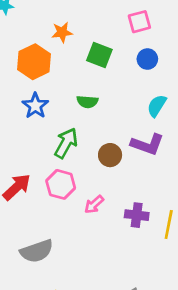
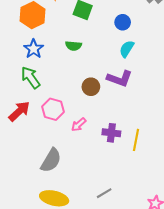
blue circle: (147, 59) -> (123, 22), moved
green arrow: (66, 143) -> (31, 78), moved, turned -65
gray semicircle: (37, 251) -> (51, 160), moved, turned -40

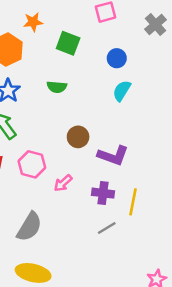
purple L-shape: (120, 79) -> (113, 156), moved
gray line: (104, 193) -> (107, 228), moved

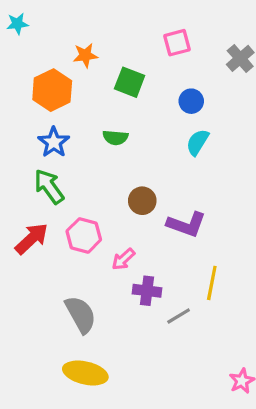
purple cross: (103, 193) -> (147, 291), moved
gray semicircle: (29, 227) -> (81, 314), turned -60

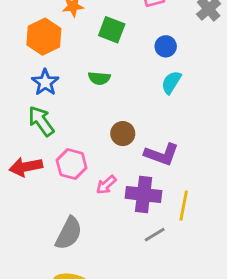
red arrow: (32, 239) -> (26, 167), turned -148
purple cross: (147, 291) -> (144, 194), moved, size x1.4
gray semicircle: (81, 314) -> (69, 233), turned 56

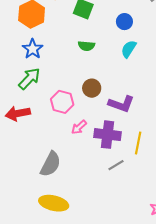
green semicircle: (99, 78) -> (86, 46), moved
green arrow: (41, 121) -> (29, 79), turned 80
pink hexagon: (72, 164) -> (62, 102), moved

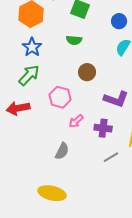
green semicircle: (86, 46) -> (74, 40), moved
brown circle: (92, 88) -> (87, 72), moved
purple cross: (108, 135) -> (103, 128), size x0.7
gray semicircle: (51, 164) -> (62, 151), moved, size x0.7

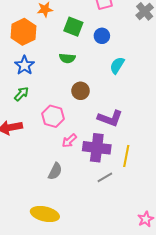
blue circle: (119, 21) -> (102, 36), moved
green arrow: (29, 75) -> (21, 94), size x0.7
purple cross: (103, 128) -> (97, 148), size x1.5

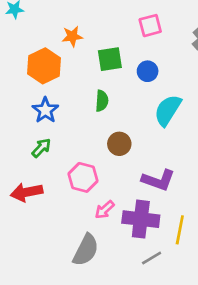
green square: (73, 27) -> (110, 59), turned -30
green semicircle: (67, 58) -> (102, 101), turned -91
cyan semicircle: (117, 65) -> (168, 110), size x1.4
gray semicircle: (55, 171) -> (86, 250), size x1.4

